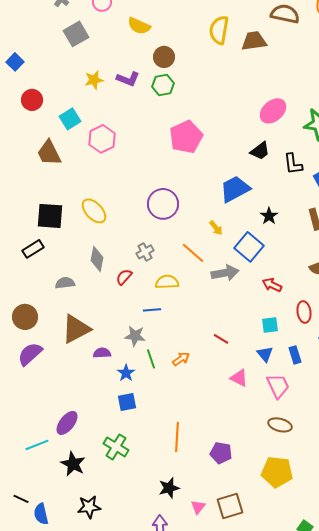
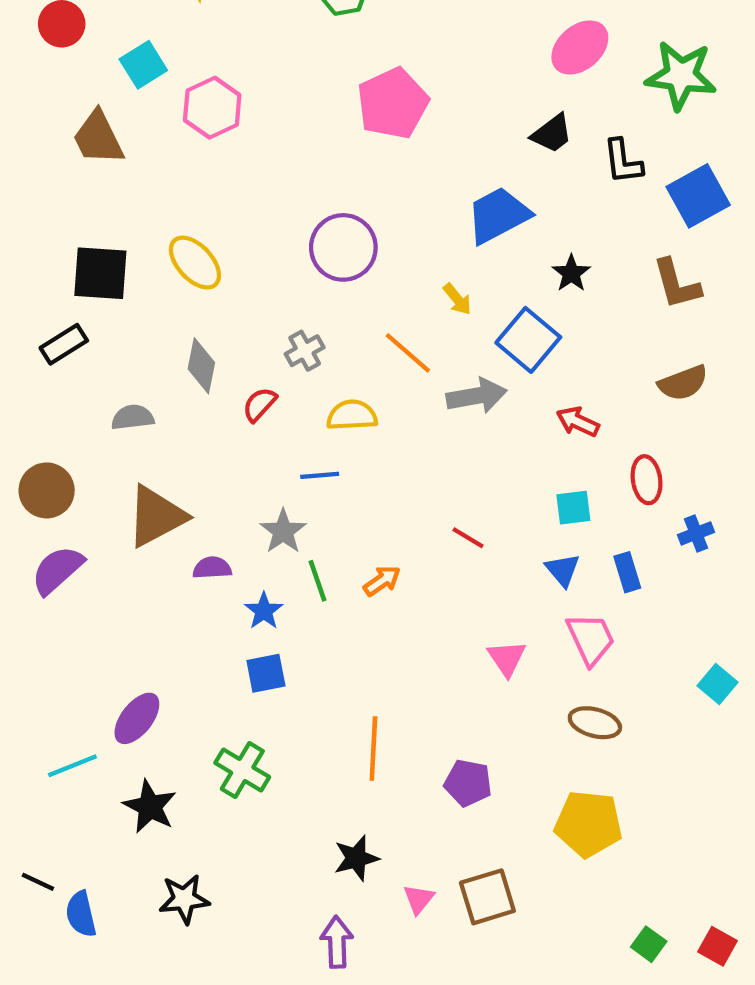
gray star: (135, 336) -> (283, 531), turned 30
pink triangle: (239, 378) -> (507, 658), moved, turned 30

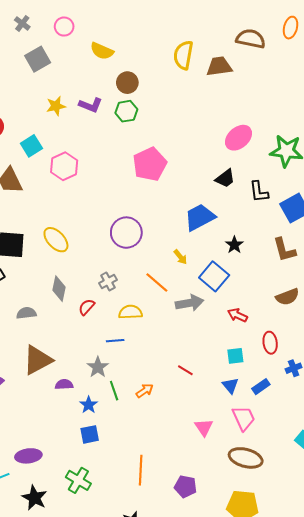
blue rectangle: (627, 572) -> (261, 387), turned 72
purple ellipse: (137, 718) -> (28, 456), turned 45
brown ellipse: (595, 723) -> (246, 458), size x1.4

